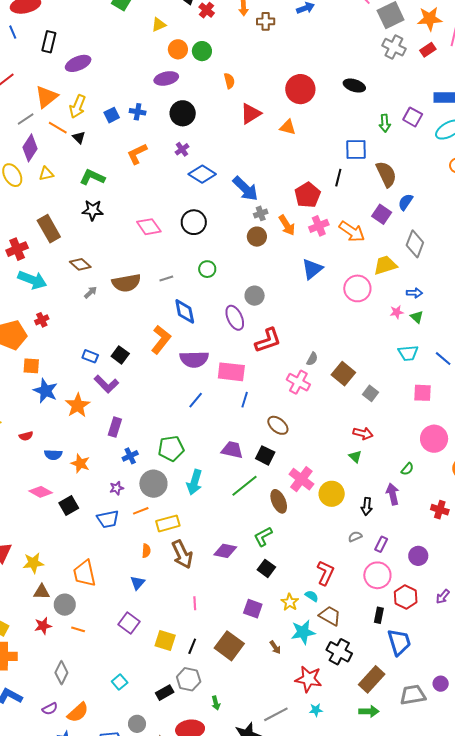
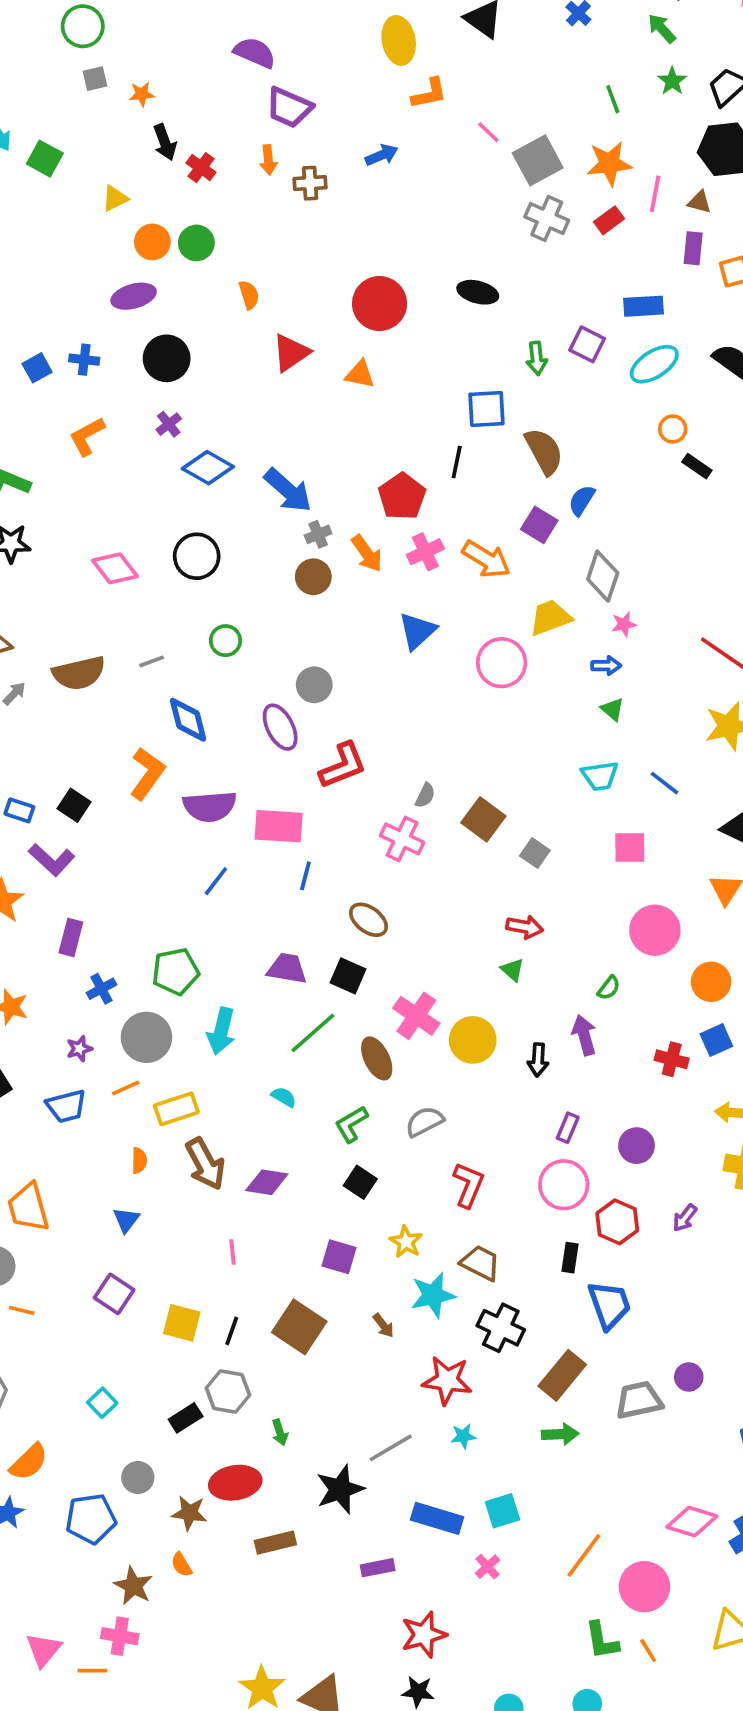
pink star: (397, 312) -> (624, 624), moved
gray semicircle: (355, 537) -> (424, 1122), moved, size x1.5
purple diamond: (225, 551) -> (267, 1182), moved
cyan semicircle: (312, 596) -> (284, 1097), moved

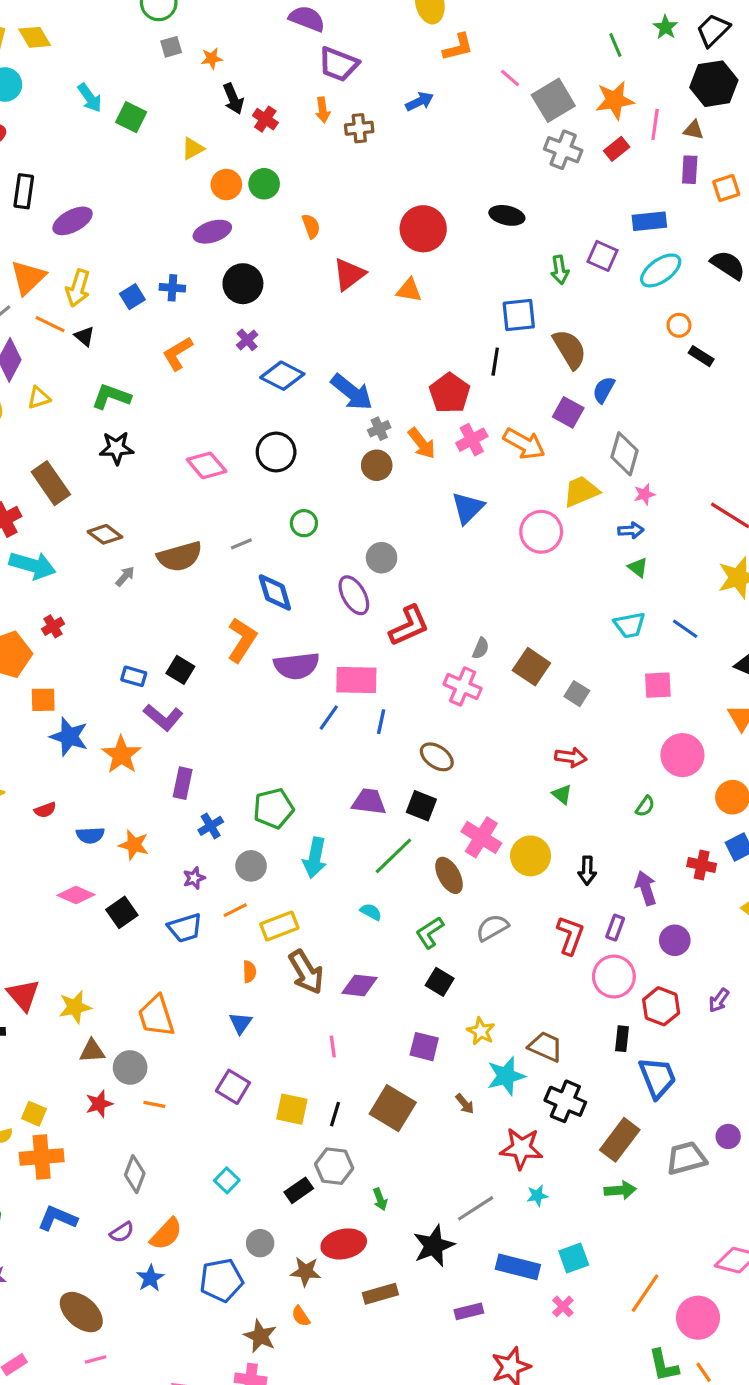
blue line: (216, 881) -> (329, 718), moved
purple arrow: (584, 1035) -> (646, 888), moved
gray circle: (146, 1037) -> (251, 866), size x0.7
red L-shape: (469, 1185) -> (570, 935), moved

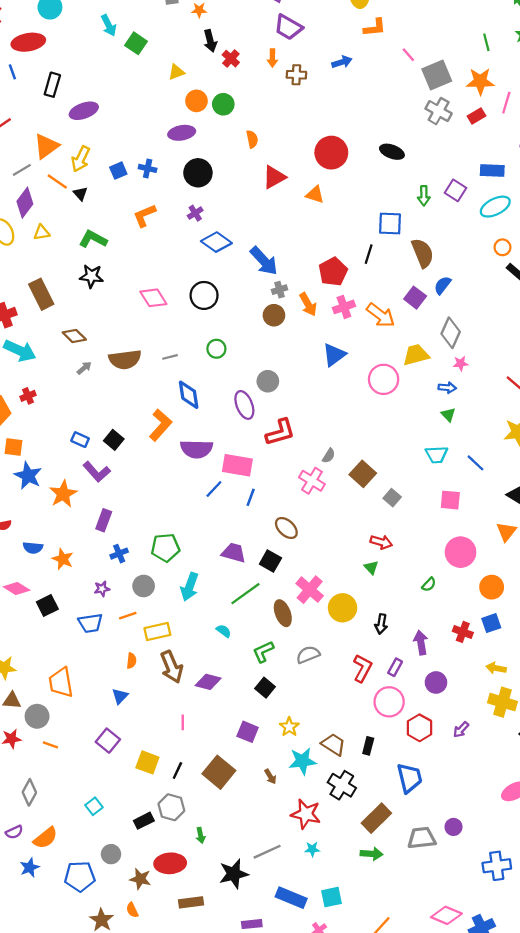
black rectangle: (622, 1039) -> (368, 746), moved

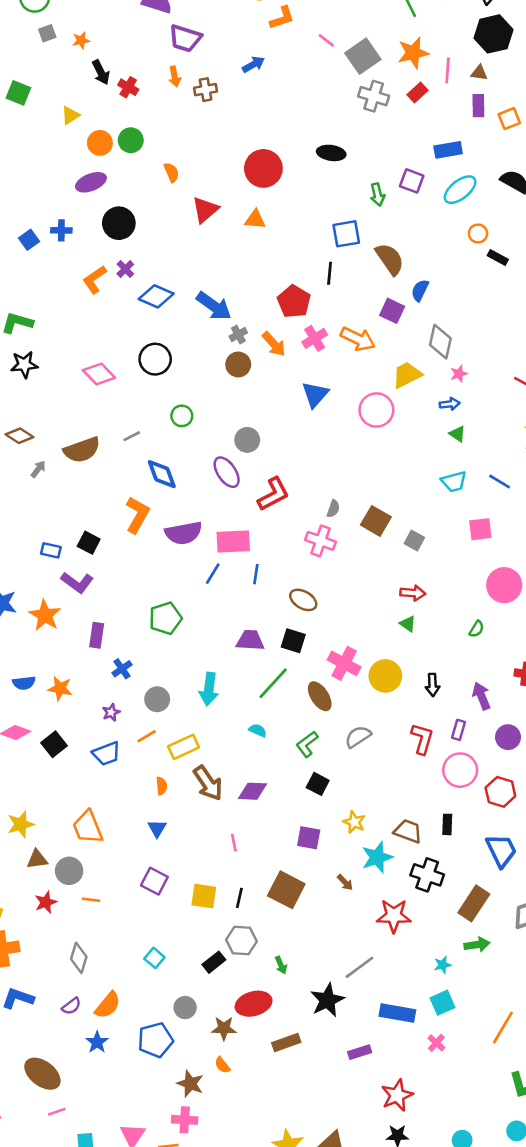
orange L-shape: (145, 215) -> (95, 279), moved
green pentagon: (165, 548) -> (165, 618), moved
cyan star: (312, 849) -> (443, 965), moved

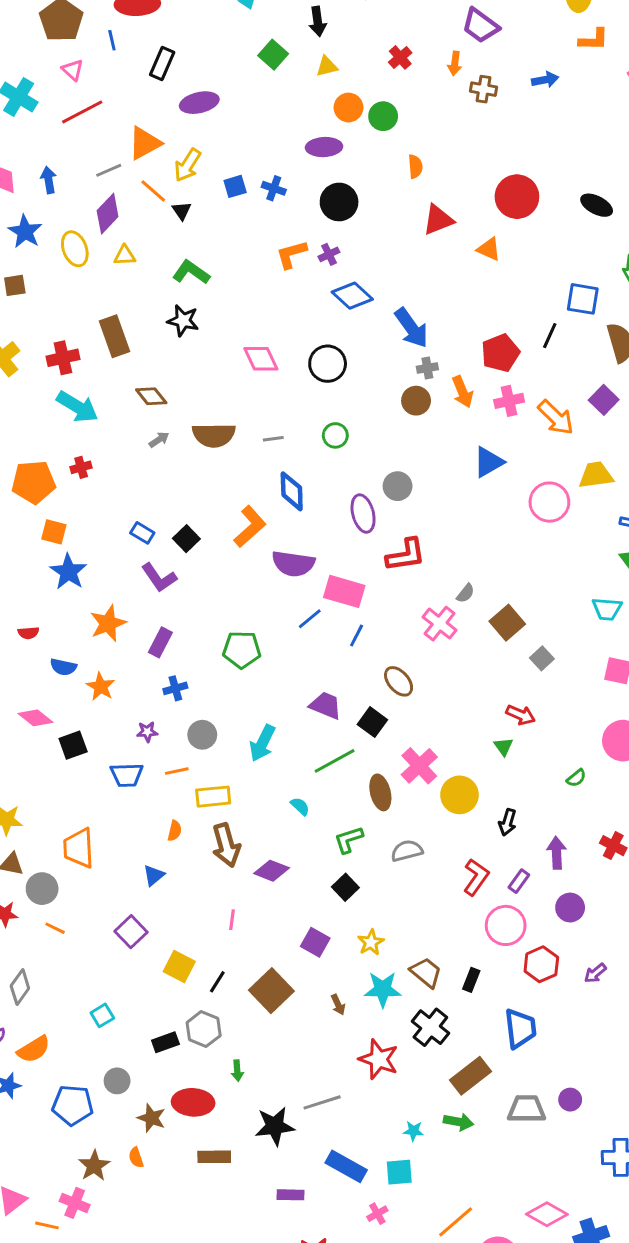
black arrow: (101, 72) -> (318, 21), moved
green square: (18, 93) -> (273, 55), moved
orange star: (45, 615) -> (108, 623), moved

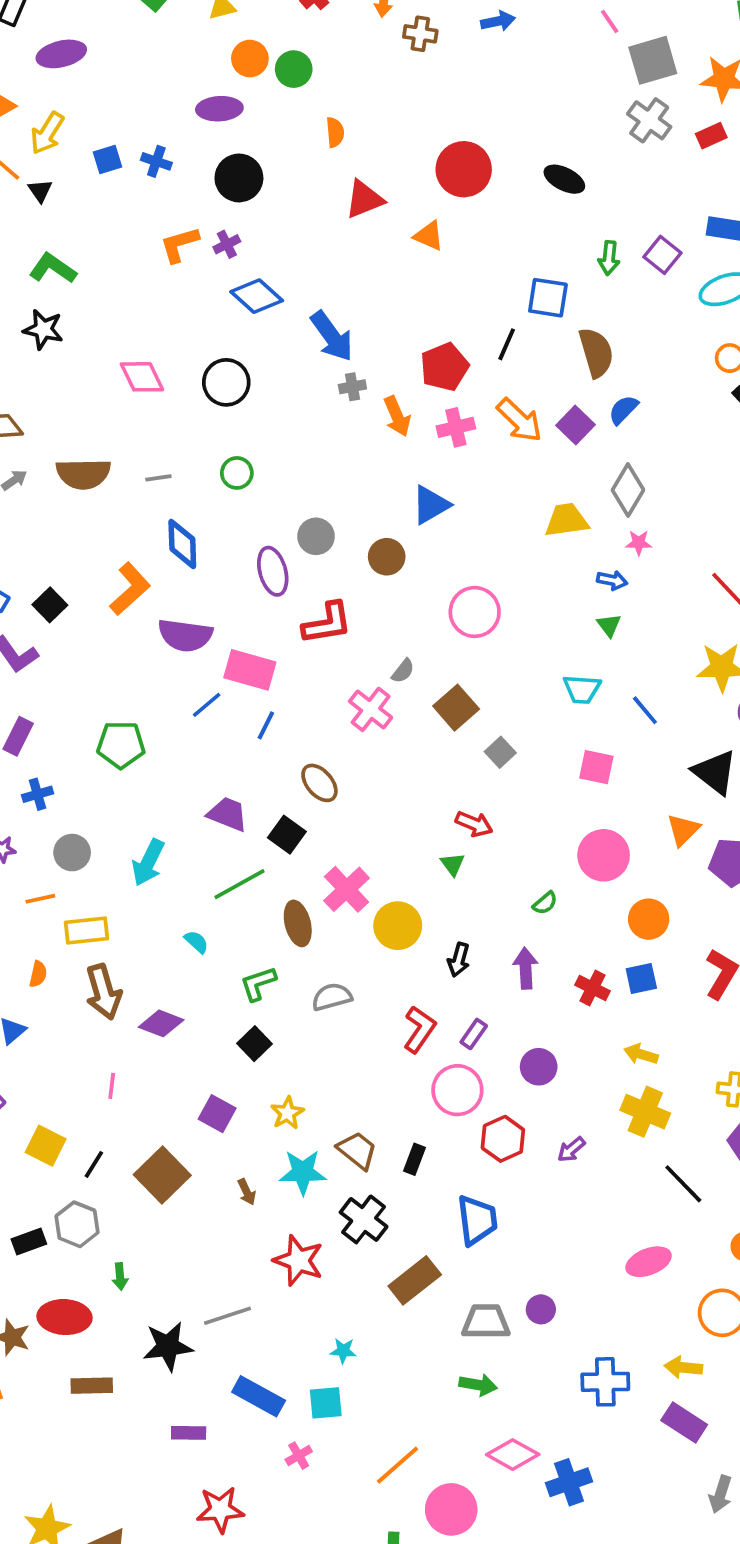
brown circle: (416, 401) -> (387, 557), moved
orange arrow: (556, 418) -> (519, 420), moved
pink circle: (549, 502) -> (475, 612), moved
purple arrow: (557, 853) -> (526, 968), moved
green arrow: (458, 1122) -> (478, 1385), moved

